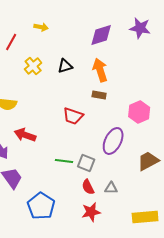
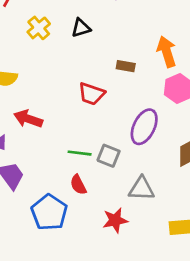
orange arrow: (100, 70) -> (167, 52), moved
red semicircle: (88, 187) -> (78, 185), moved
gray triangle: (111, 188) -> (142, 189), size x1.5

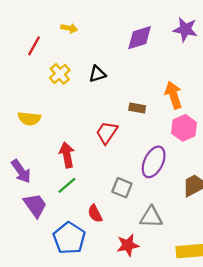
red trapezoid: (91, 94) -> (107, 133), turned 105
red arrow: (28, 119) -> (67, 155), moved, turned 60
green line: (80, 153) -> (67, 185), moved, turned -48

